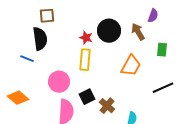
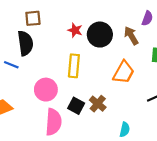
red star: (86, 38) -> (75, 30), moved
black square: (87, 97) -> (76, 106), turned -35
brown cross: (107, 106) -> (98, 104), moved

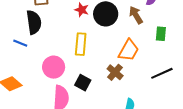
brown cross: (98, 104) -> (115, 72), moved

